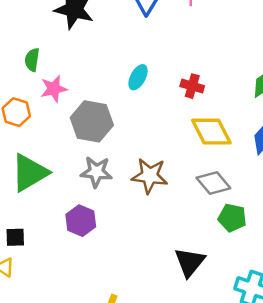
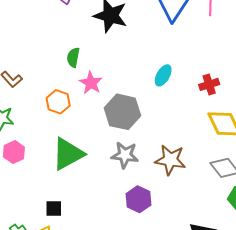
red cross: (192, 86) -> (209, 84), turned -36
pink star: (54, 89) -> (91, 83), turned -30
purple hexagon: (81, 221) -> (138, 199), moved

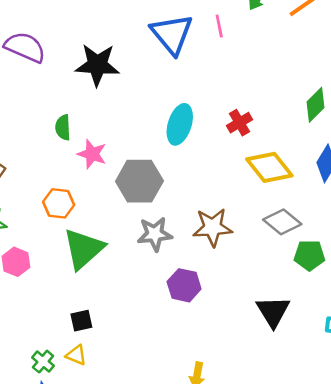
cyan ellipse: (163, 75) -> (180, 124), size x1.4
orange hexagon: (58, 102) -> (59, 203), moved

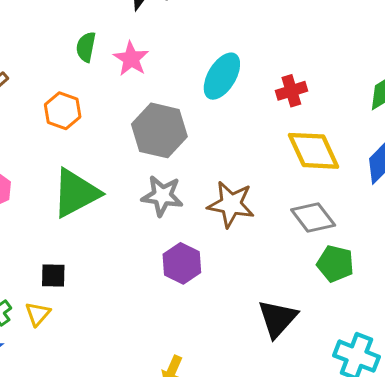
pink star: (92, 154) -> (131, 59), moved
orange hexagon: (59, 203) -> (63, 111), moved
yellow triangle: (76, 355) -> (38, 314), turned 35

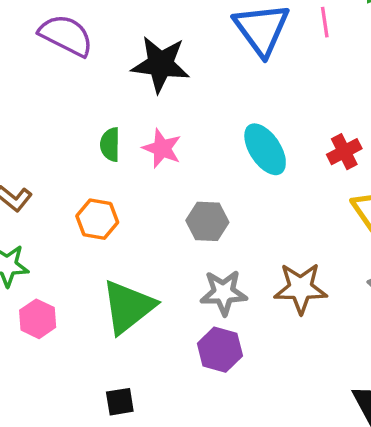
cyan ellipse: (222, 76) -> (265, 149), turned -54
gray hexagon: (159, 130) -> (207, 221), size x0.7
purple hexagon: (182, 263) -> (220, 350), moved

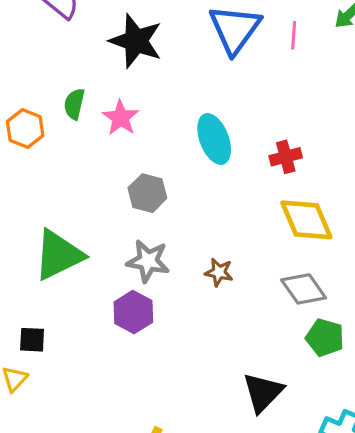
orange hexagon: (97, 219) -> (25, 128), moved
brown star: (301, 288) -> (219, 272), size x0.6

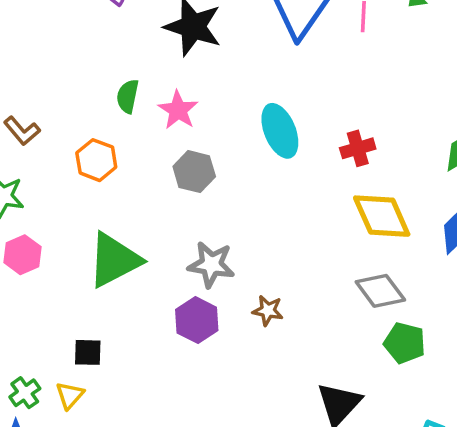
orange hexagon: (25, 128) -> (96, 160), moved
gray hexagon: (147, 193) -> (194, 172), moved
brown star: (219, 272) -> (268, 311), moved

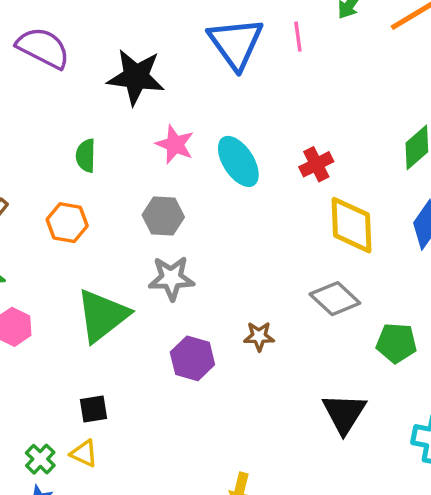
pink star: (178, 110) -> (175, 144), moved
yellow diamond: (382, 216) -> (352, 225), turned 32
gray star: (211, 265) -> (171, 278), moved
gray diamond: (380, 291) -> (335, 299), moved
yellow triangle: (70, 395) -> (84, 454), turned -36

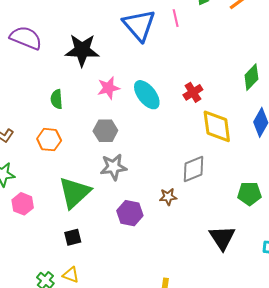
pink star: (175, 144) -> (109, 88), turned -30
gray diamond: (335, 299) -> (193, 169), moved, turned -60
black square: (94, 409) -> (73, 237), moved

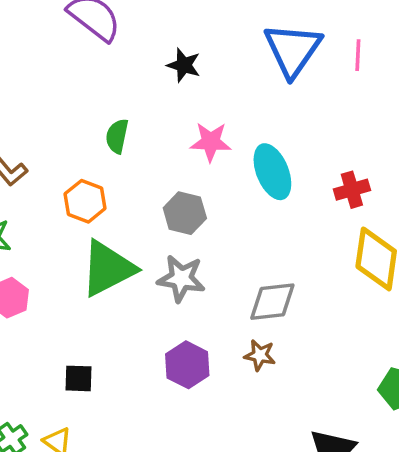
black star: (82, 50) -> (184, 65), size x0.6
gray diamond: (193, 169) -> (272, 302), moved
green triangle: (75, 193) -> (108, 268), moved

